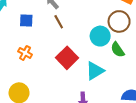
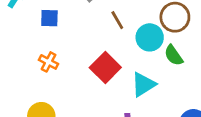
brown line: (59, 22) -> (117, 20), moved

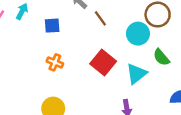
brown line: (117, 20) -> (100, 18), moved
green semicircle: (174, 55) -> (161, 57), moved

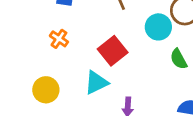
cyan triangle: (136, 74) -> (96, 83), moved

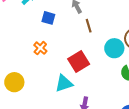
yellow circle: (46, 90) -> (14, 82), moved

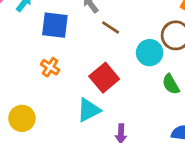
blue square: (48, 18) -> (55, 25), size x1.5
brown line: (89, 26) -> (111, 27), turned -32

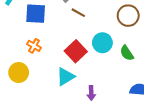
cyan circle: (150, 53) -> (102, 43), moved
yellow circle: (22, 118) -> (19, 72), moved

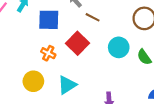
red square: (76, 51) -> (78, 43), moved
cyan triangle: (66, 77) -> (67, 85), moved

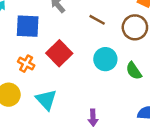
brown line: (93, 17) -> (97, 20), moved
cyan triangle: (67, 85) -> (46, 100), turned -42

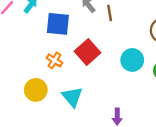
brown line: (97, 20) -> (110, 13), moved, turned 49

